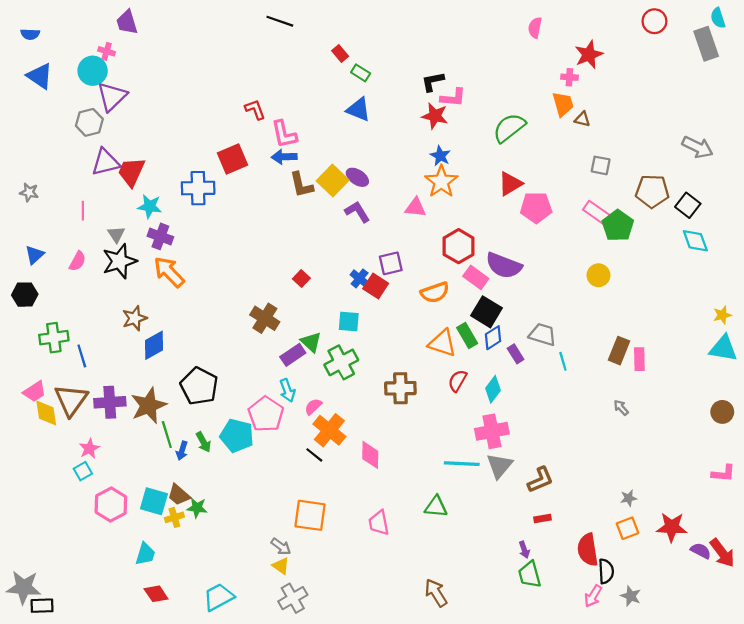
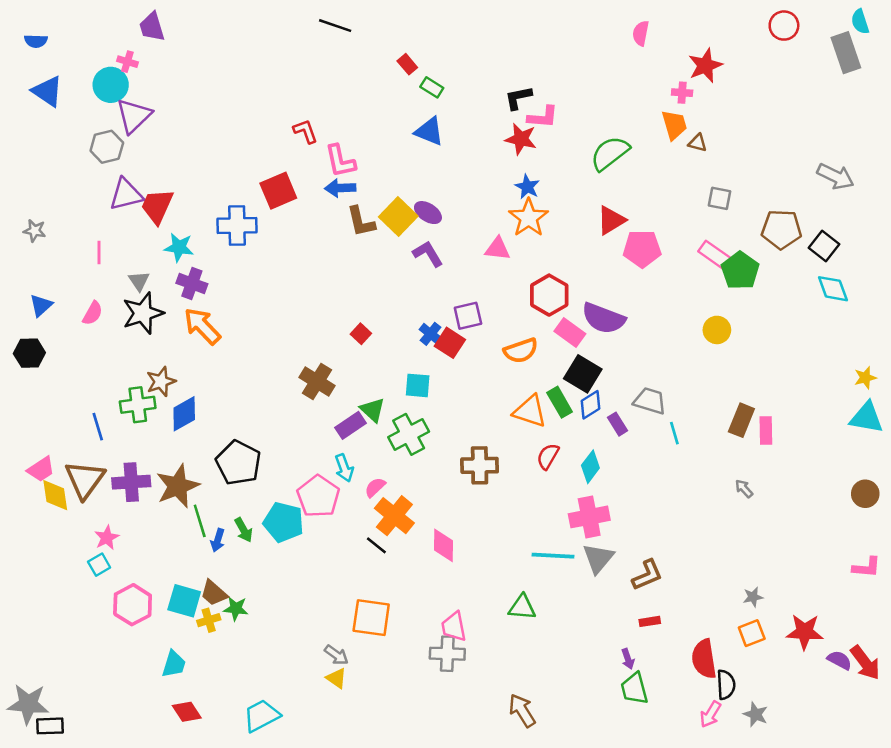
green cross: (54, 338) -> (138, 405), moved
gray cross: (293, 598) -> (447, 654), moved, turned 32

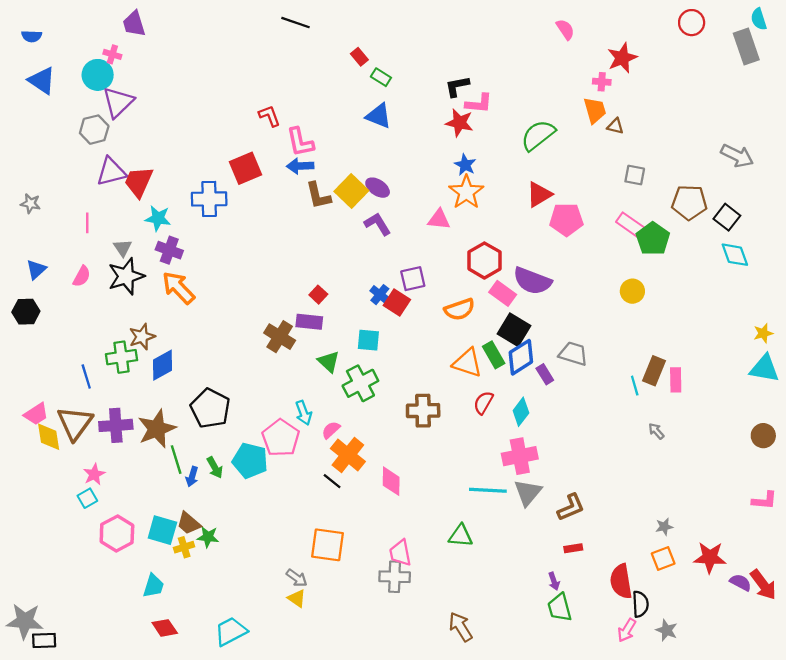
pink semicircle: (641, 33) -> (565, 29), turned 135
blue diamond: (590, 405) -> (521, 357), size x1.4
purple rectangle: (351, 425) -> (309, 322), moved, turned 40
cyan line: (674, 433) -> (635, 386), moved

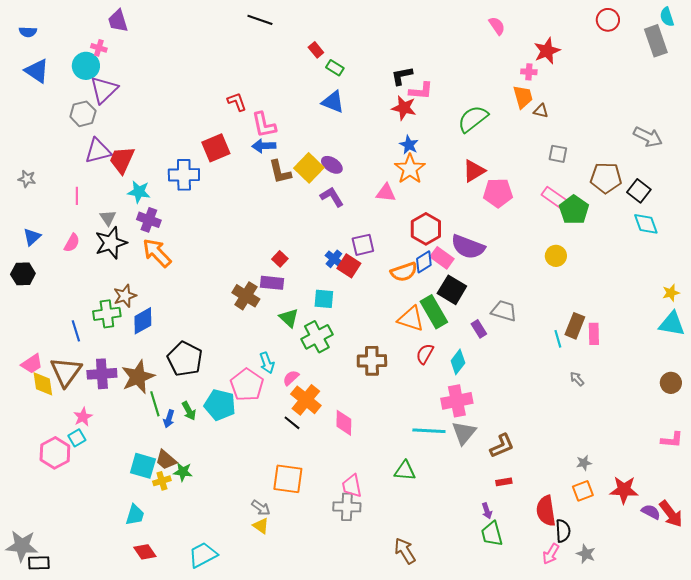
green rectangle: (494, 355) -> (434, 312), size x1.4
blue diamond: (521, 357) -> (424, 262), moved, size x0.7
pink hexagon: (117, 534) -> (55, 453), moved

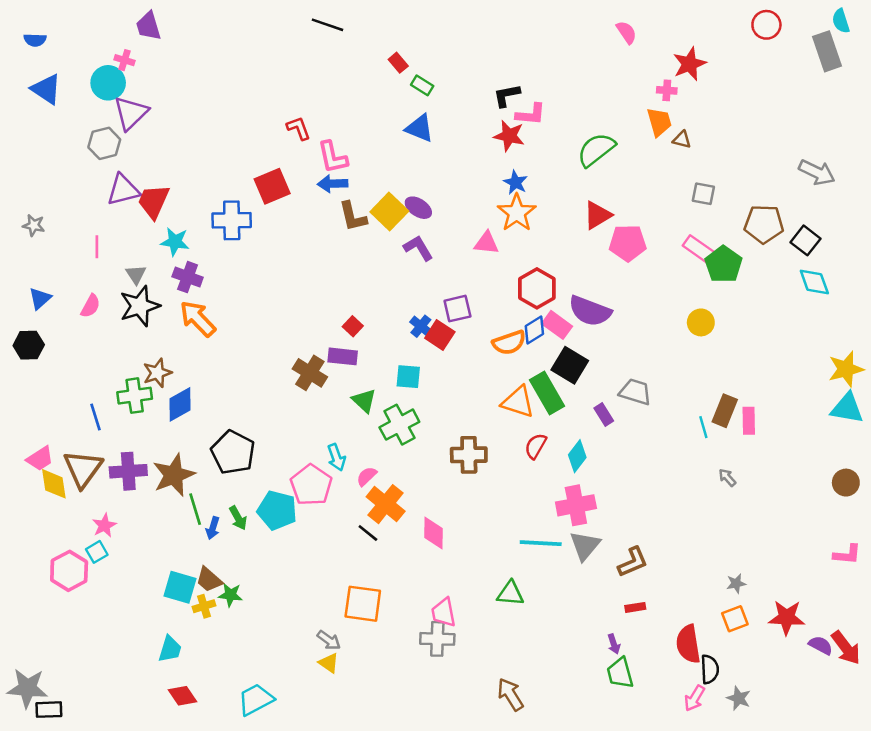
yellow star: (671, 293) -> (846, 369), size x1.6

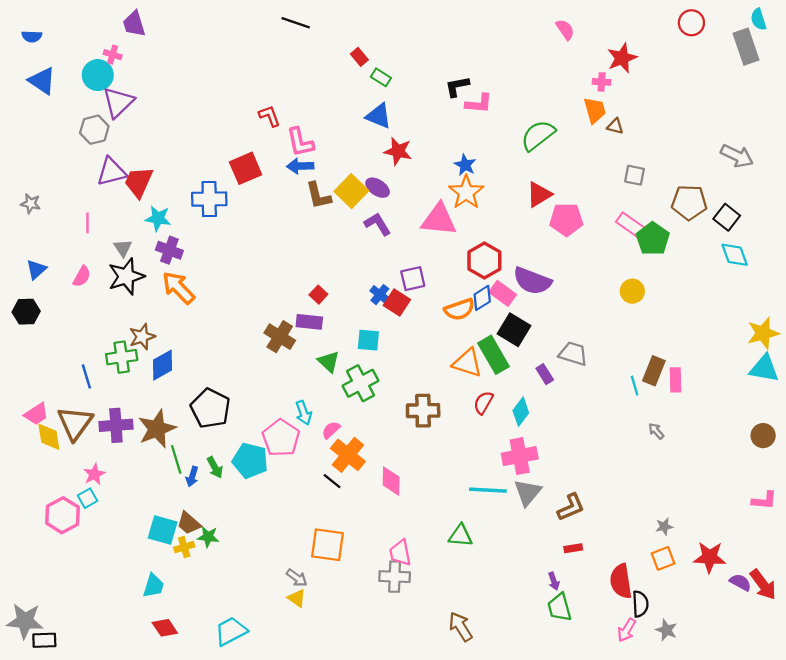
red star: (509, 136) -> (398, 151), moved
pink triangle: (486, 243) -> (439, 219), size x1.6

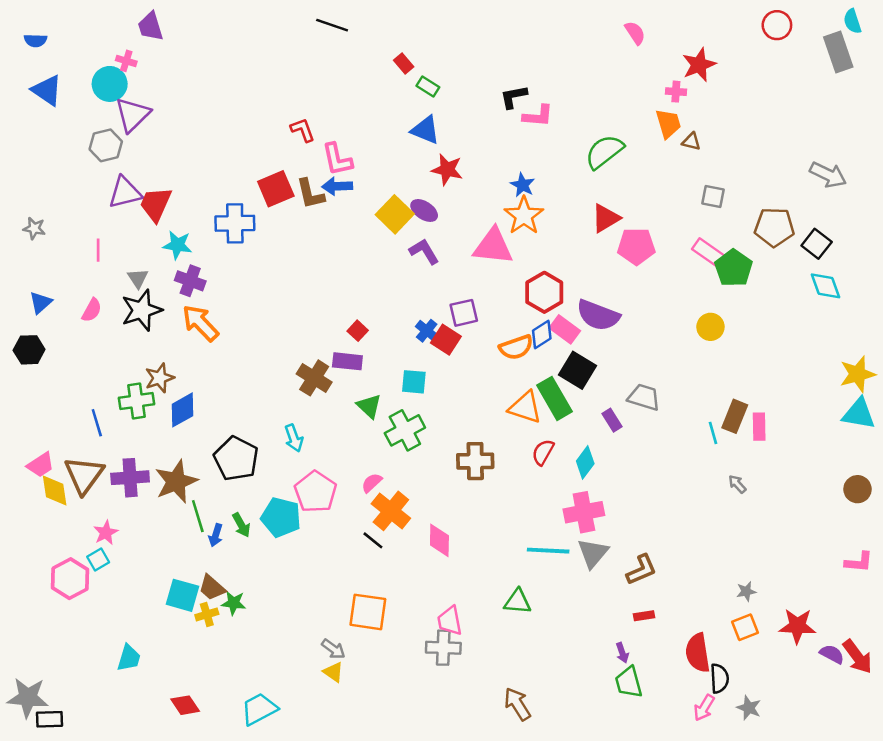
brown L-shape: (318, 196) -> (310, 194), moved
cyan arrow: (304, 413) -> (294, 438), moved
cyan trapezoid: (153, 586) -> (129, 658), moved

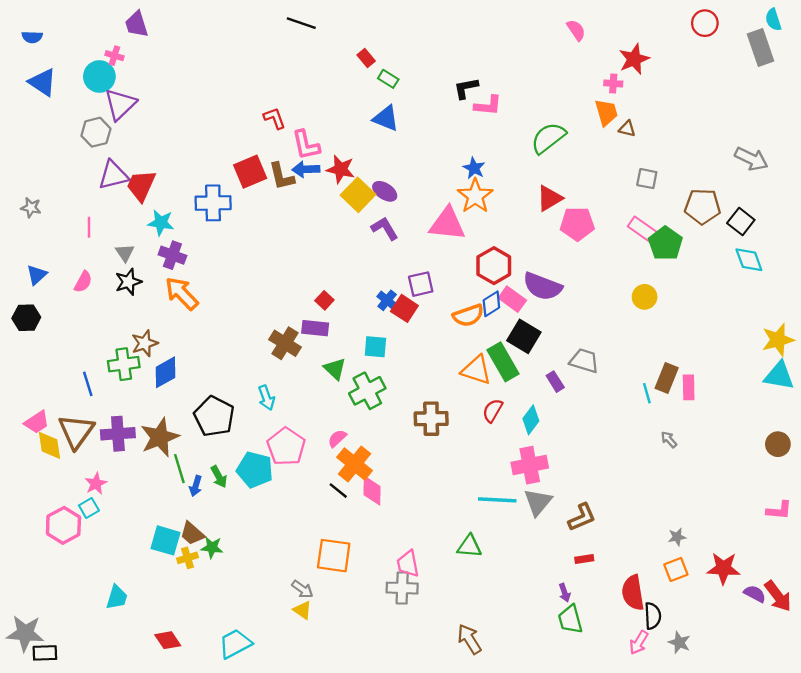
red star: (447, 170) -> (341, 169), moved
black star: (142, 310) -> (128, 282), size x0.7
pink diamond: (439, 540) -> (372, 491), moved

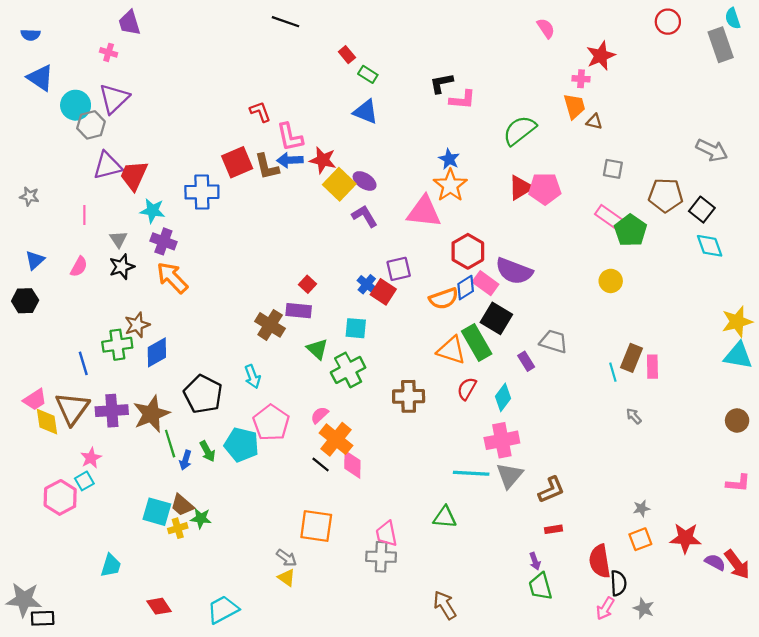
cyan circle: (99, 76) -> (76, 105), moved
pink pentagon: (577, 224) -> (545, 189), moved

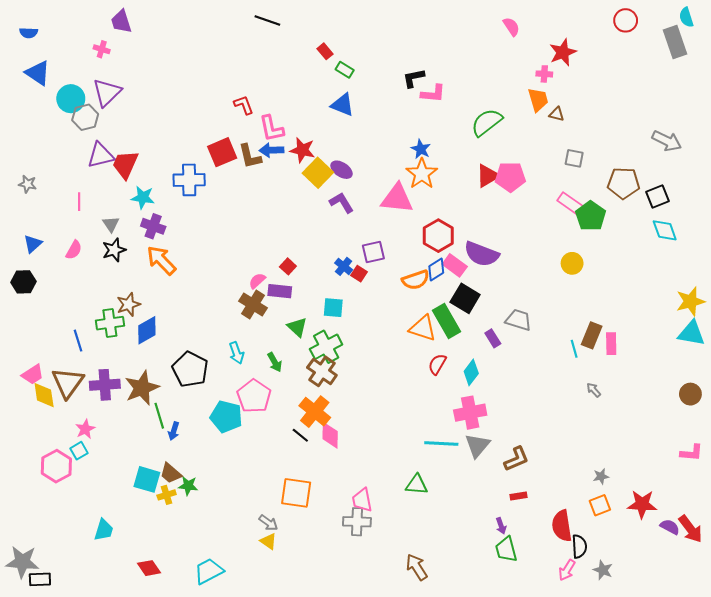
black square: (702, 210) -> (657, 196), turned 30
red square: (383, 292) -> (359, 274), size x0.7
brown cross: (409, 396) -> (322, 371), moved, turned 36
pink semicircle: (320, 415) -> (257, 281), moved
green arrow: (207, 451) -> (275, 362), moved

